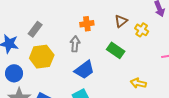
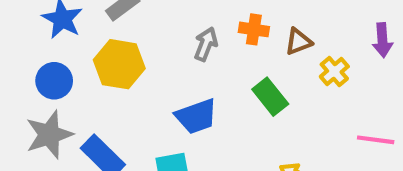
orange cross: (87, 24) -> (254, 29), moved
gray arrow: (75, 44) -> (206, 44), moved

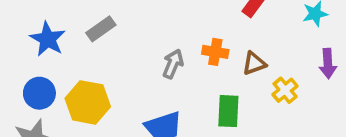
yellow hexagon: (119, 64) -> (88, 102), moved
green rectangle: (270, 97) -> (228, 111), turned 40

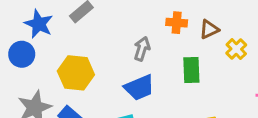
gray arrow: (173, 64) -> (142, 49), moved
blue circle: (39, 93) -> (22, 54), moved

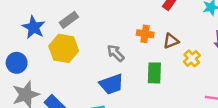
gray arrow: (142, 49) -> (116, 53), turned -66
blue circle: (22, 54) -> (17, 63), moved
yellow hexagon: (76, 73) -> (64, 48), moved

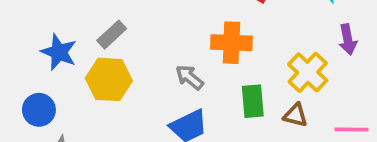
orange cross: (145, 34) -> (231, 43), size x1.5
brown triangle: (171, 41) -> (296, 115), moved, turned 42
yellow cross: (192, 58) -> (308, 72), size x1.5

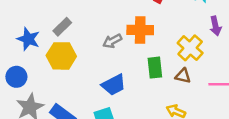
gray arrow: (190, 77) -> (112, 41), moved, turned -66

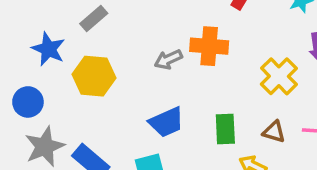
gray rectangle: (62, 27) -> (94, 19), moved
green rectangle: (155, 68) -> (225, 129), moved
brown triangle: (183, 76) -> (274, 132), moved

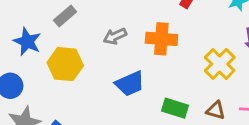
gray arrow: (168, 59) -> (115, 36), moved
blue trapezoid: (166, 122) -> (130, 84), moved
green rectangle: (225, 129) -> (175, 108), turned -70

